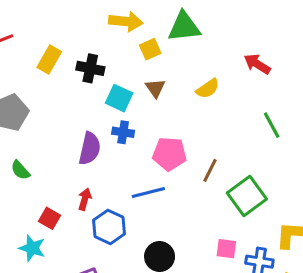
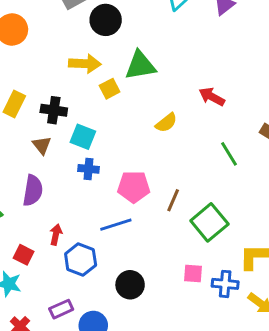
brown triangle: (155, 88) -> (42, 145), moved
purple semicircle: (90, 149) -> (33, 190), moved

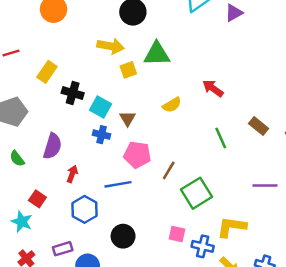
black cross: (54, 110) -> (73, 93), moved
brown triangle: (42, 145) -> (128, 118), moved
red arrow: (56, 235) -> (72, 174), moved

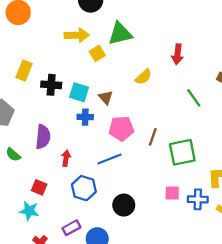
red arrow: (213, 88) -> (177, 54), turned -108
green square: (197, 193) -> (182, 152), turned 32

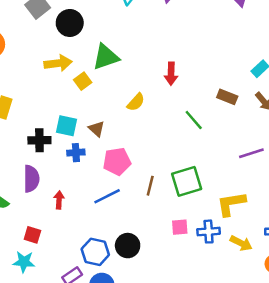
black cross: (51, 85) -> (39, 140), moved
brown line: (153, 137) -> (150, 186), moved
blue hexagon: (84, 188) -> (95, 252), moved

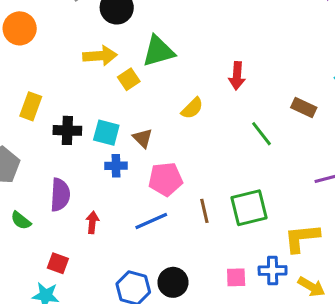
black cross: (39, 140) -> (67, 130), moved
brown line: (150, 186) -> (204, 211), turned -30
pink square: (180, 227) -> (236, 277), moved

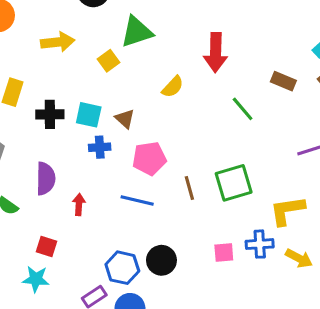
yellow arrow: (100, 56) -> (58, 42), moved
red arrow: (237, 76) -> (216, 52), size x1.4
blue line: (151, 221) -> (137, 200), turned 40

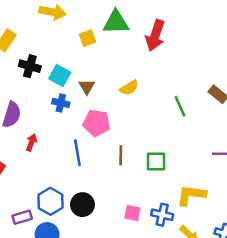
red arrow: (216, 52) -> (155, 35), moved
yellow semicircle: (173, 87) -> (129, 88), moved
green square: (234, 183) -> (156, 161), size x0.7
blue line: (137, 200) -> (77, 153), turned 50

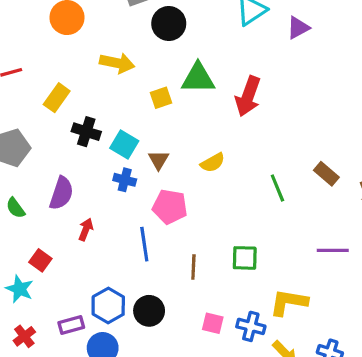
brown line: (121, 155) -> (193, 267), moved

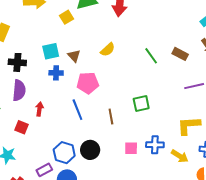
black cross: (86, 132) -> (17, 62), moved
cyan square: (124, 144) -> (51, 51), turned -30
brown rectangle: (326, 174) -> (180, 54), moved
red square: (40, 260) -> (22, 127), moved
yellow L-shape: (289, 302) -> (189, 126), moved

